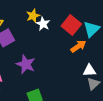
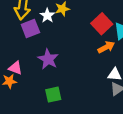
white star: (43, 24) -> (47, 16), moved

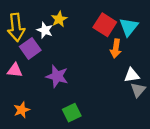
orange arrow: (106, 47) -> (116, 48), turned 140
pink triangle: (15, 68) -> (15, 70), moved

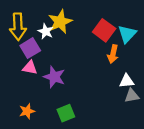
yellow star: (59, 19) -> (60, 22), size x1.5
pink triangle: (15, 70) -> (30, 68), moved
gray triangle: (138, 90) -> (132, 96), turned 35
orange star: (22, 110) -> (27, 111), moved

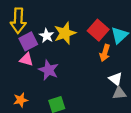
yellow star: (60, 22) -> (65, 33), moved
white star: (46, 31) -> (47, 36), moved
white triangle: (127, 81) -> (116, 79), turned 40

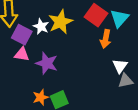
purple square: (28, 41) -> (22, 35), turned -30
white triangle: (116, 79) -> (120, 66), turned 32
orange star: (21, 100) -> (41, 97), moved

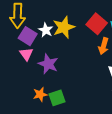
pink triangle: (22, 54) -> (26, 54), turned 40

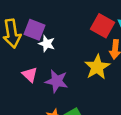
yellow star: (64, 27) -> (97, 67), moved
purple square: (28, 36) -> (35, 30), moved

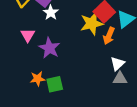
yellow star: (97, 67) -> (92, 24), moved

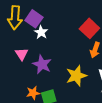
yellow star: (92, 24) -> (76, 76), moved

